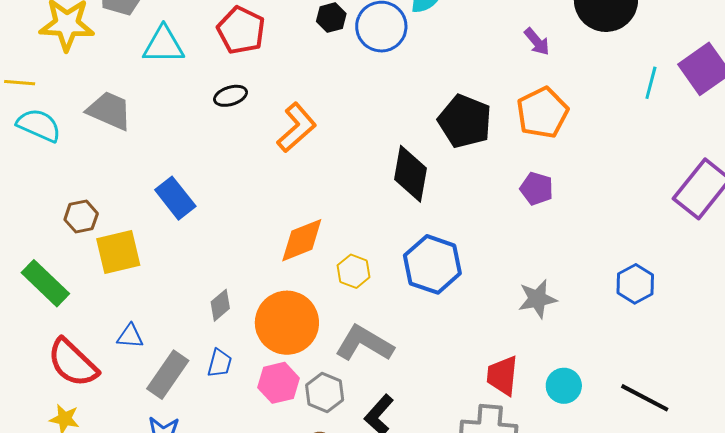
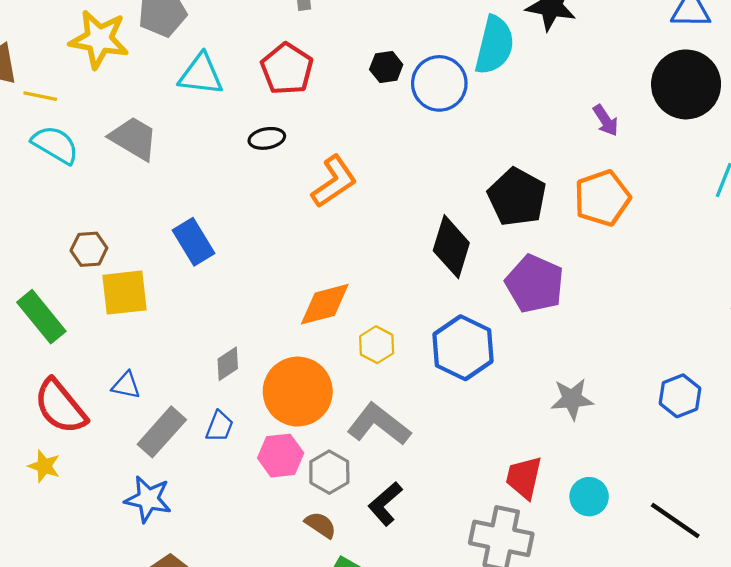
purple pentagon: (537, 189) -> (535, 284), moved, size x1.6

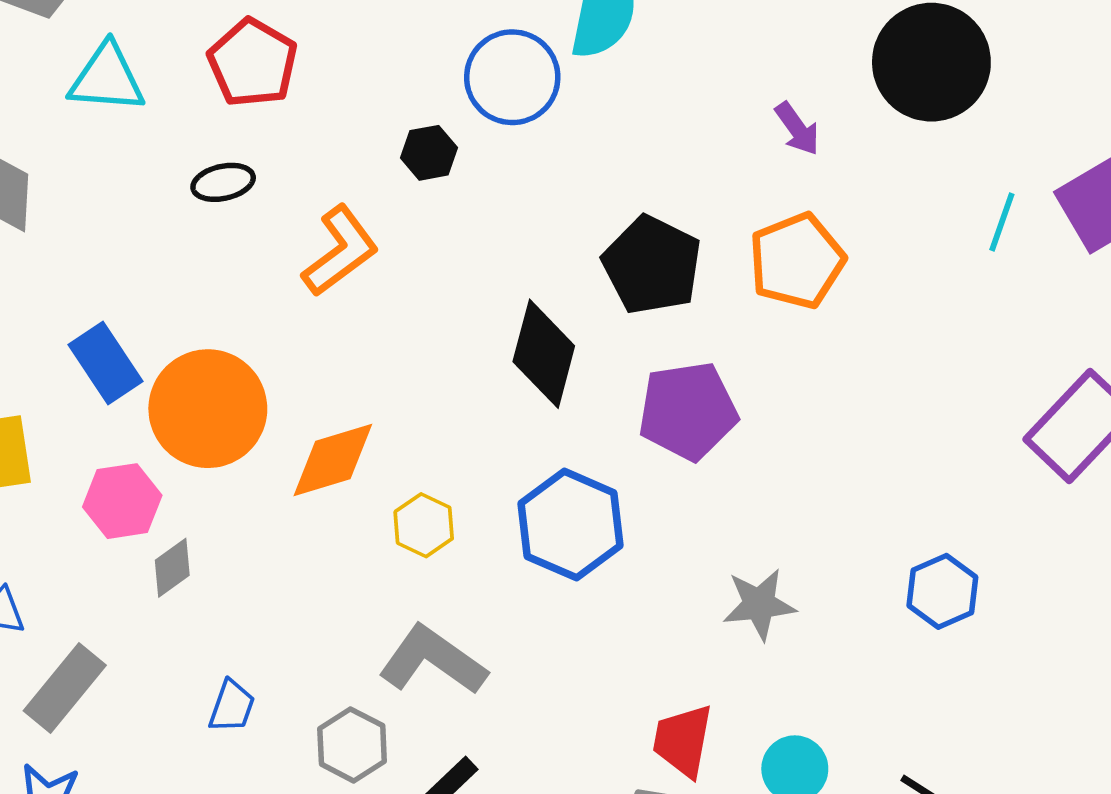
black hexagon: (386, 67) -> (429, 153), moved
purple pentagon: (535, 284) -> (688, 411), turned -30
orange circle: (298, 392) -> (208, 409), moved
blue trapezoid: (219, 426) -> (232, 706), moved
pink hexagon: (281, 456) -> (122, 501), moved

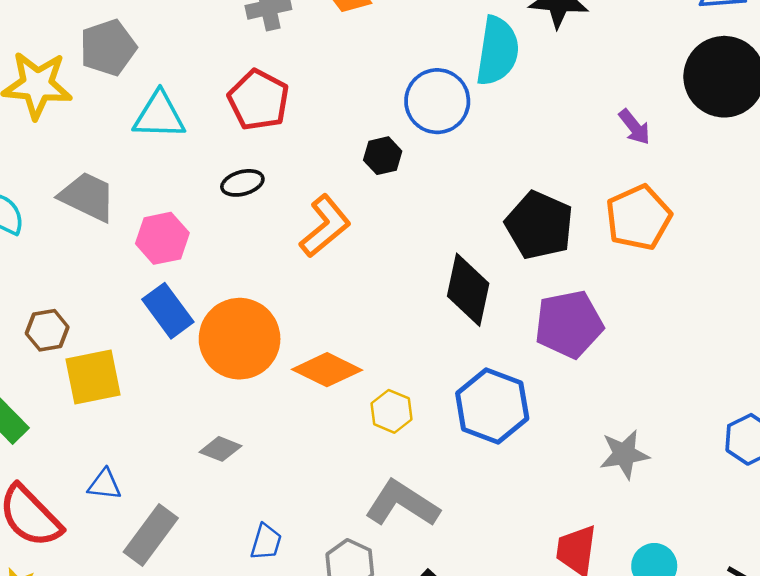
orange diamond: (333, 460) -> (327, 370), turned 46
pink hexagon: (122, 501) -> (162, 238), moved
gray diamond: (172, 568) -> (220, 449), turned 60

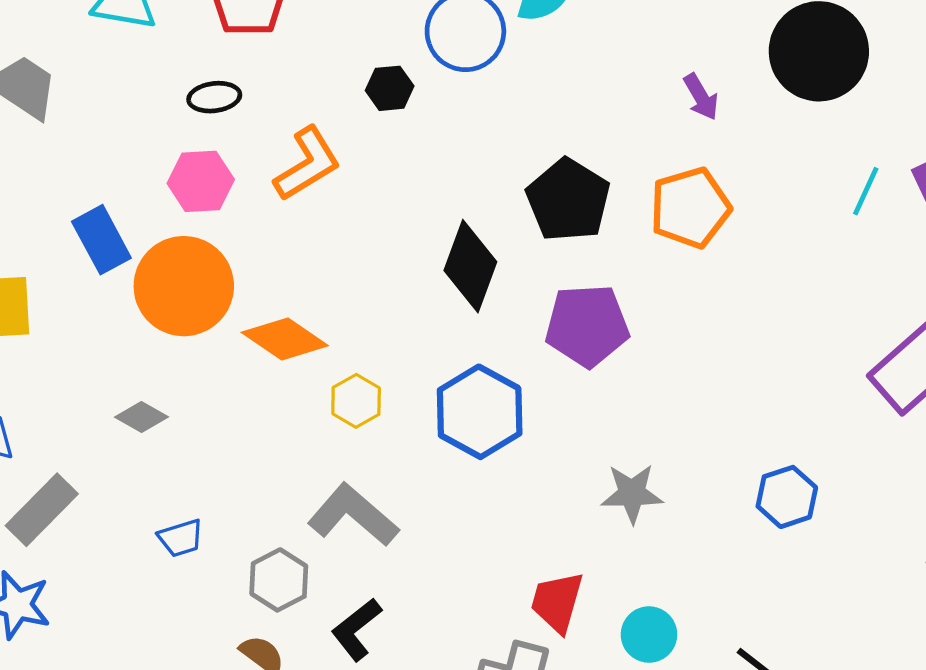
pink hexagon: (162, 238) -> (201, 181), moved
blue trapezoid: (266, 542) -> (181, 538), turned 48

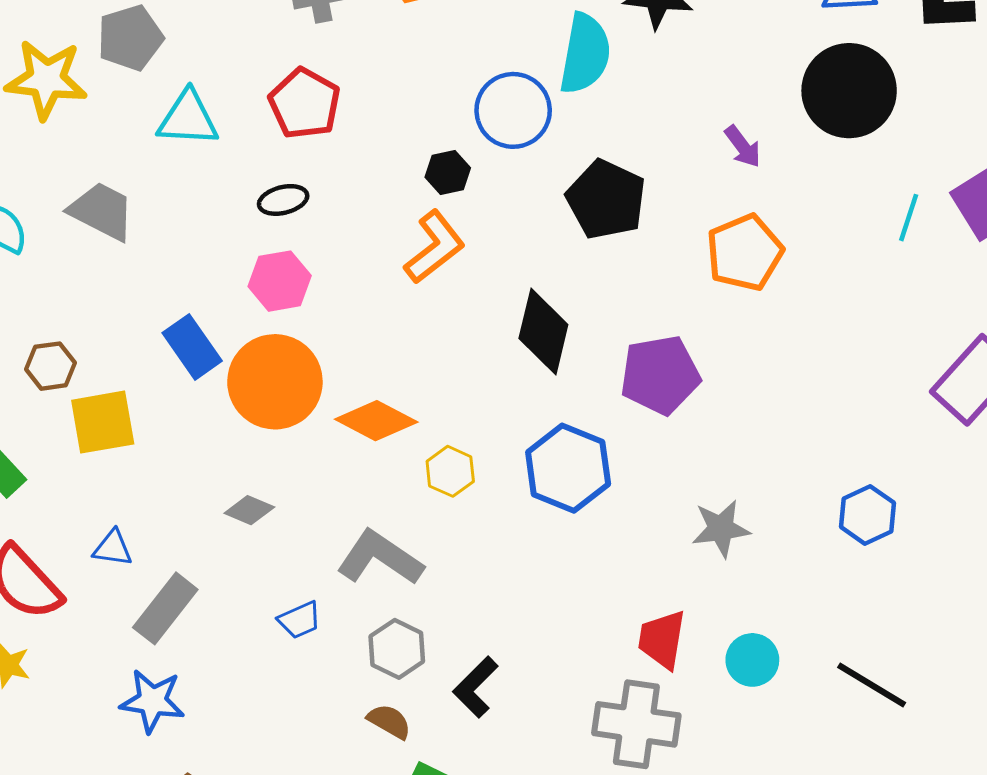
orange L-shape: (307, 164) -> (435, 247), moved
black pentagon: (568, 200) -> (606, 199), moved
gray L-shape: (353, 515) -> (380, 558), moved

